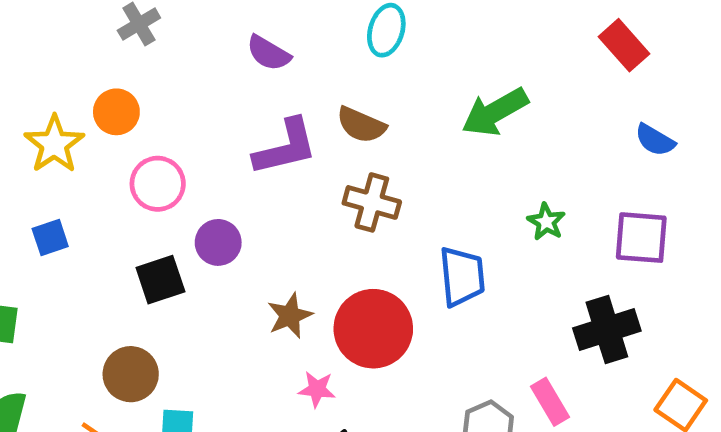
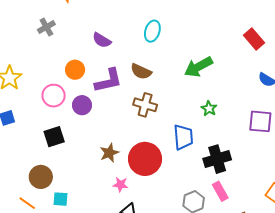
orange circle: (116, 112) -> (75, 70), moved
green star: (546, 222) -> (209, 108), moved
purple circle: (218, 242) -> (82, 105), moved
black cross: (607, 330) -> (217, 159), moved

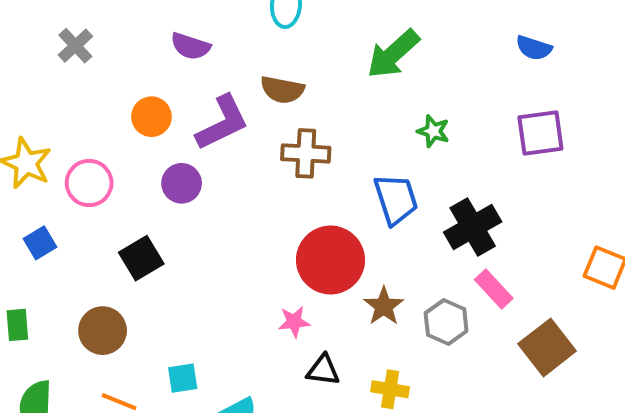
pink circle: (54, 96) -> (89, 183), moved
brown star: (109, 153) -> (384, 306), moved
brown circle: (41, 177) -> (103, 331), moved

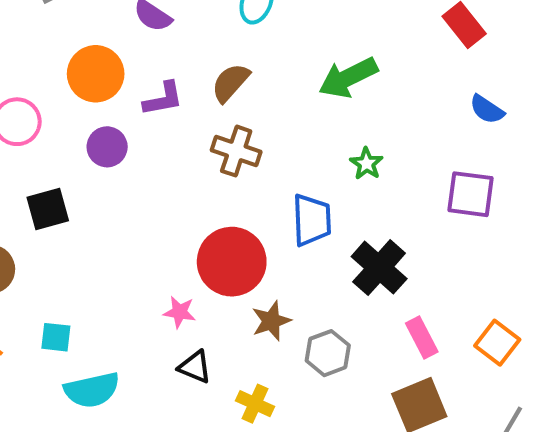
brown semicircle: (282, 90) -> (230, 83), turned 105
orange circle: (151, 117) -> (96, 74), size x1.4
purple L-shape: (222, 123) -> (163, 99), size x0.7
black cross: (473, 227) -> (379, 268), turned -34
pink rectangle: (494, 289) -> (422, 337), moved

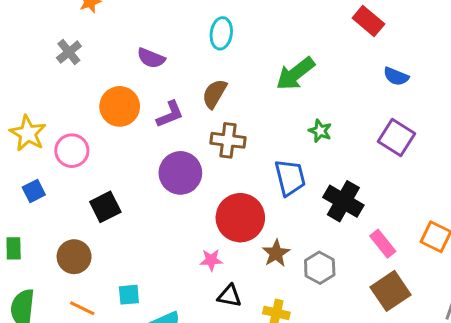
purple circle: (107, 147) -> (180, 173), moved, size x1.5
purple square: (470, 194) -> (396, 137), turned 36

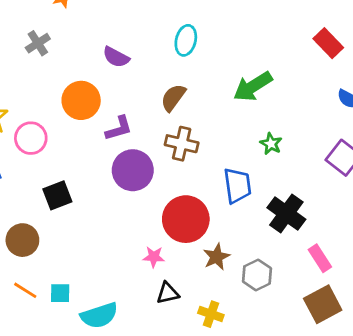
purple L-shape: (170, 114) -> (119, 128), moved
cyan square: (129, 295) -> (60, 293), moved
black triangle: (229, 296) -> (168, 293), turned -30

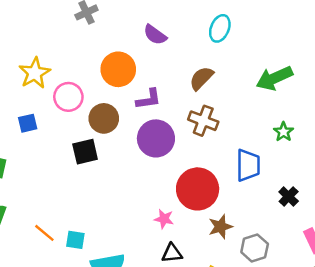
black cross: (286, 214) -> (289, 196), size x0.6
brown circle: (22, 240) -> (104, 118), moved

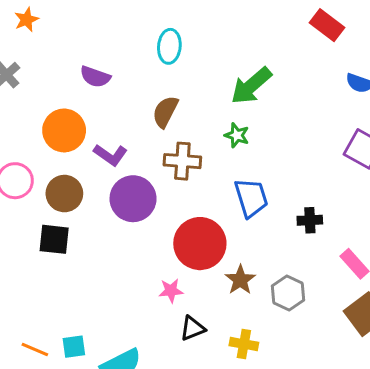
purple L-shape: (149, 99) -> (110, 155), turned 60
green star: (283, 132) -> (237, 135), moved
black square: (85, 152) -> (54, 239), turned 36
black cross: (289, 196) -> (310, 220), turned -30

